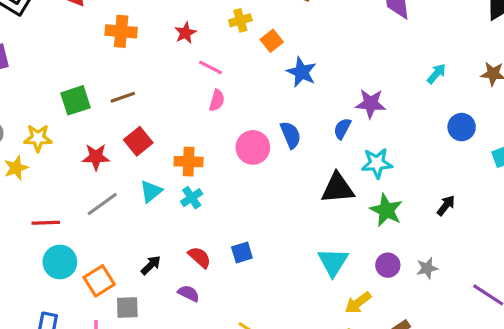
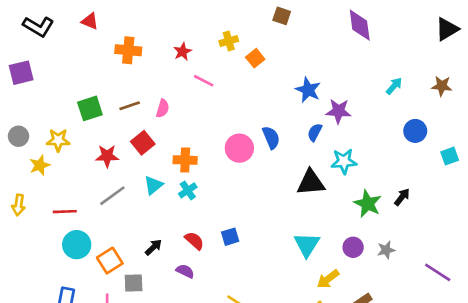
blue star: (302, 72) -> (308, 90), moved
pink semicircle: (217, 100) -> (163, 108), moved
green star: (386, 210) -> (368, 204), moved

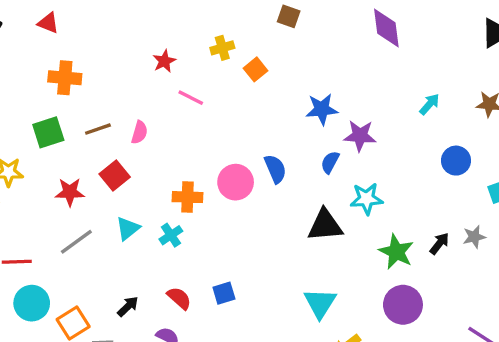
orange cross: (128, 50) -> (65, 78), moved
blue star: (308, 90) -> (322, 109), turned -30
orange cross: (185, 160) -> (187, 197), moved
purple circle: (353, 247) -> (403, 305), moved, size x1.5
gray star: (386, 250) -> (474, 237), moved

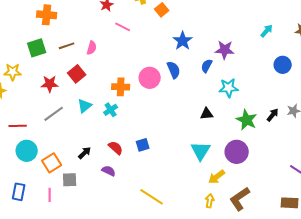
blue star: (322, 109) -> (183, 41), moved, turned -30
black triangle: (325, 225) -> (207, 114), moved, size x0.6
purple circle: (403, 305) -> (237, 152), moved

